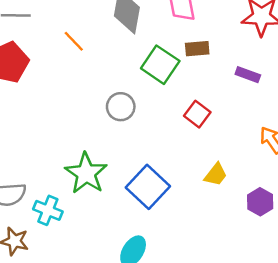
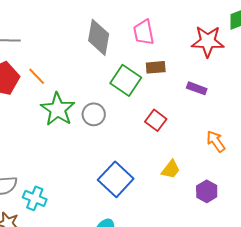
orange line: (74, 41) -> (37, 76), moved
green star: (86, 173) -> (58, 109), moved

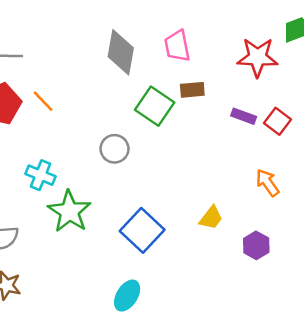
green star: (58, 109) -> (69, 212), moved
red square: (156, 120) -> (278, 121), moved
cyan cross: (35, 198) -> (41, 175), moved

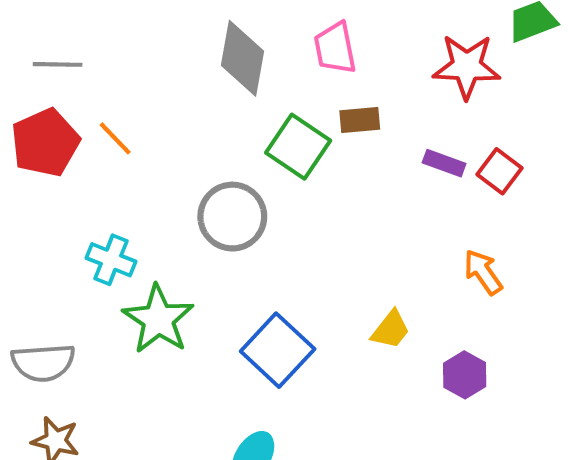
gray circle: (115, 149) -> (232, 217), size x1.4

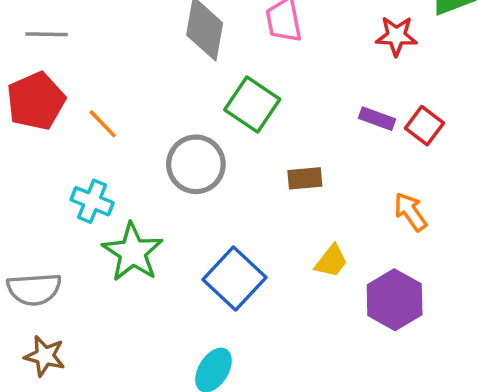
red star: (467, 67) -> (396, 36), size x0.7
brown rectangle: (360, 120) -> (305, 178), moved
orange line: (115, 138) -> (103, 124), moved
purple hexagon: (465, 375) -> (395, 300), size x1.5

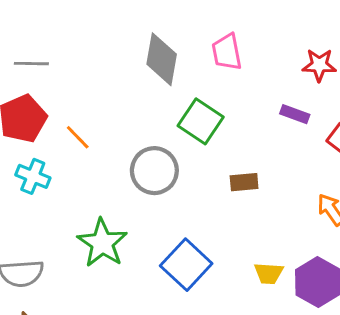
purple rectangle: (377, 119) -> (295, 114), moved
cyan cross: (92, 201) -> (33, 176), moved
yellow trapezoid: (331, 261) -> (269, 273), moved, turned 56

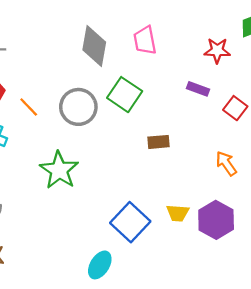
gray circle: (154, 171) -> (78, 107), moved
green star: (102, 243) -> (59, 170), moved
blue square: (186, 265) -> (130, 222), moved

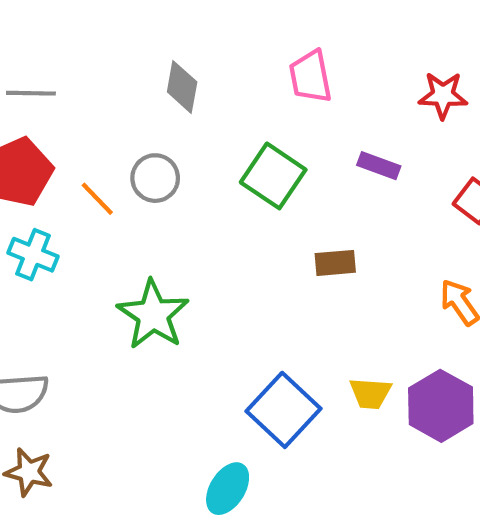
gray diamond: (94, 46) -> (182, 87), moved, size x0.7
purple rectangle: (198, 89) -> (379, 166), moved
gray circle: (78, 107) -> (155, 178), moved, size x0.7

